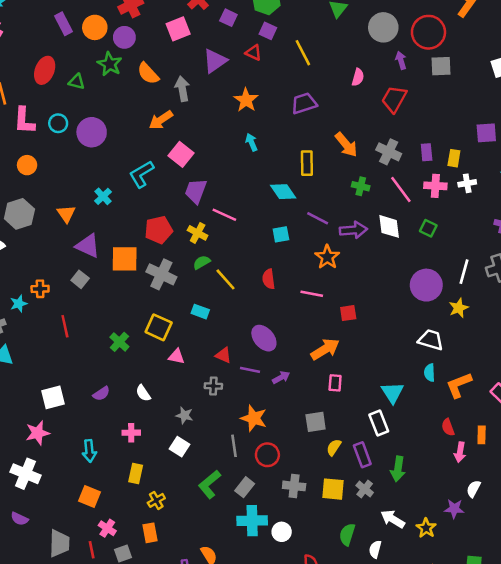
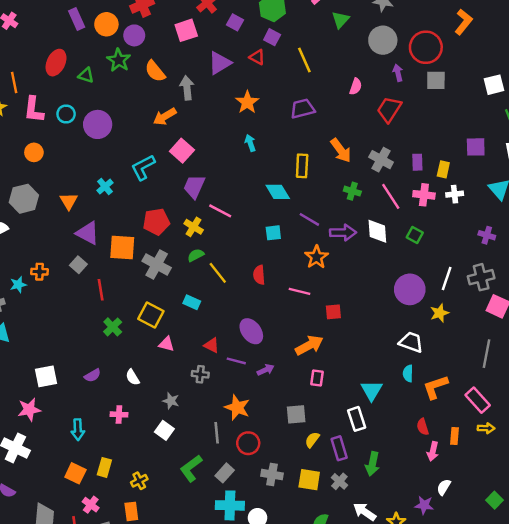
red line: (65, 326) -> (101, 290), moved
yellow rectangle: (136, 474) -> (104, 467), moved

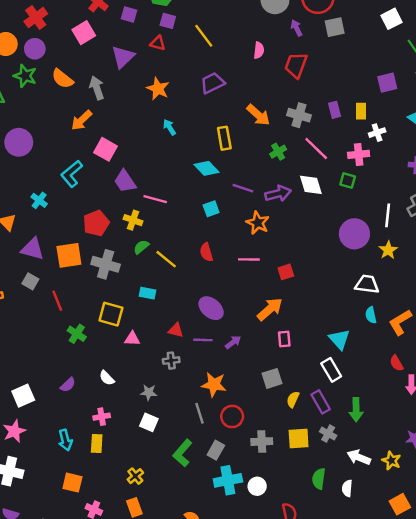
purple trapezoid: (194, 187) -> (125, 181), turned -45
green cross: (352, 191) -> (278, 152), turned -35
pink cross: (424, 195) -> (359, 154), moved
yellow rectangle: (104, 467) -> (97, 443), moved

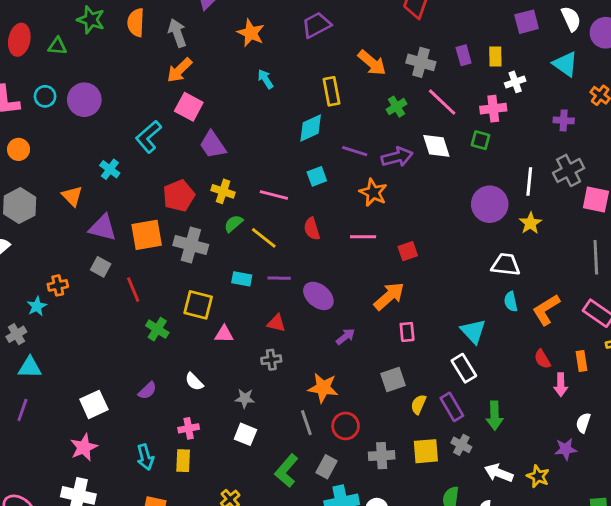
orange semicircle: (62, 79) -> (136, 23), turned 55
orange arrow: (82, 120) -> (179, 70), moved
cyan diamond: (206, 168) -> (311, 128), turned -70
pink line: (155, 199) -> (274, 195), moved
purple line: (203, 340) -> (279, 278), moved

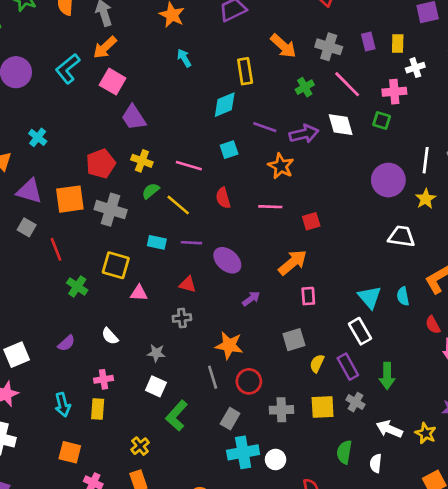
cyan L-shape: (148, 137) -> (68, 69), moved
cyan semicircle: (511, 302) -> (403, 296), moved
green L-shape: (287, 471) -> (177, 416), moved

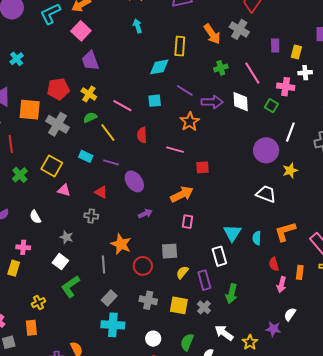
gray cross: (329, 47) -> (239, 29), moved
white line: (426, 160) -> (290, 132), moved
red circle: (249, 381) -> (143, 266), moved
white circle: (276, 459) -> (153, 339), moved

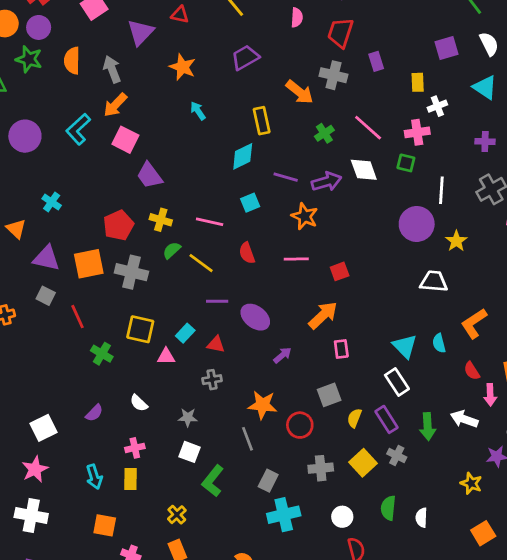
purple rectangle: (275, 45) -> (376, 61), moved
cyan rectangle: (86, 156) -> (185, 333), moved, turned -56
yellow square: (179, 305) -> (363, 463), turned -36
white arrow: (224, 333) -> (464, 419), moved

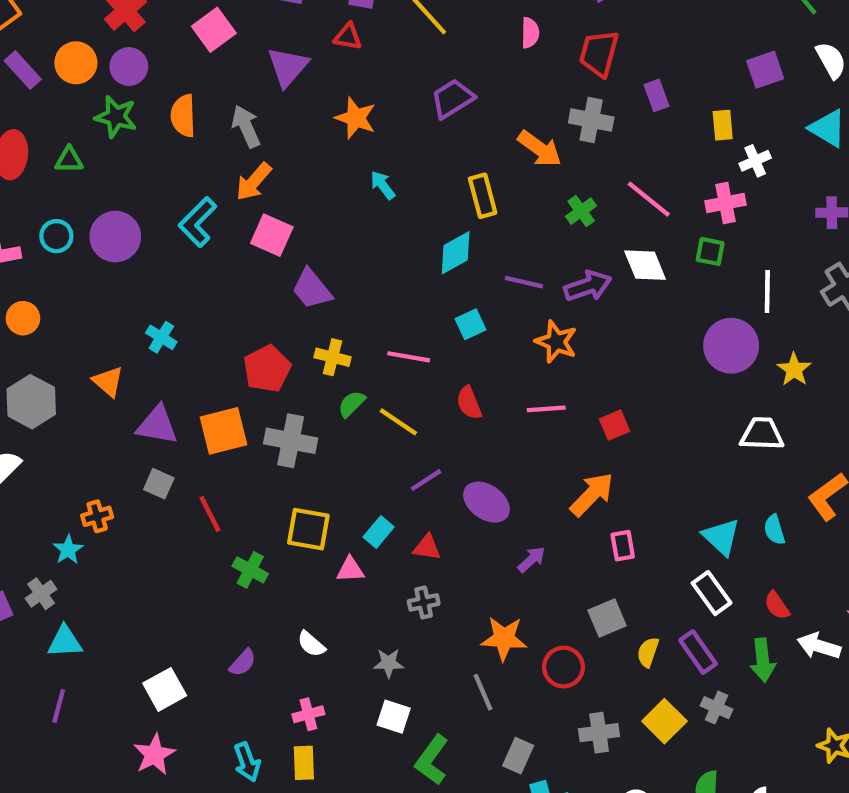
purple line: (217, 301) -> (426, 480), turned -30
red semicircle: (472, 371) -> (777, 605), moved

